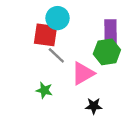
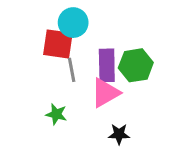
purple rectangle: (111, 32) -> (107, 65), moved
gray line: (56, 55) -> (72, 70), turned 36

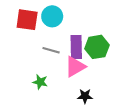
red square: (58, 44) -> (27, 20), moved
gray line: (72, 70) -> (51, 50), turned -63

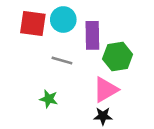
purple rectangle: (76, 47) -> (92, 35), moved
pink triangle: (75, 67) -> (106, 90), moved

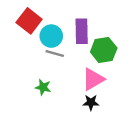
cyan circle: (63, 20) -> (51, 36), moved
red square: (33, 23) -> (29, 21), turned 30

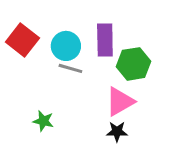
red square: (29, 21) -> (22, 40), moved
green star: (43, 87) -> (43, 121), moved

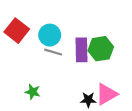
purple rectangle: (105, 40) -> (81, 50), moved
pink triangle: (120, 102) -> (106, 94), moved

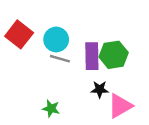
green star: (33, 92) -> (51, 109), moved
black star: (88, 100) -> (100, 89), moved

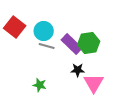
purple rectangle: (92, 56) -> (72, 44), turned -45
pink triangle: (120, 106) -> (94, 83), turned -30

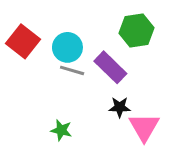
green hexagon: (89, 43) -> (136, 31), moved

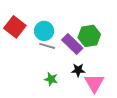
green hexagon: (136, 31) -> (89, 36), moved
green star: (61, 130) -> (51, 79), moved

